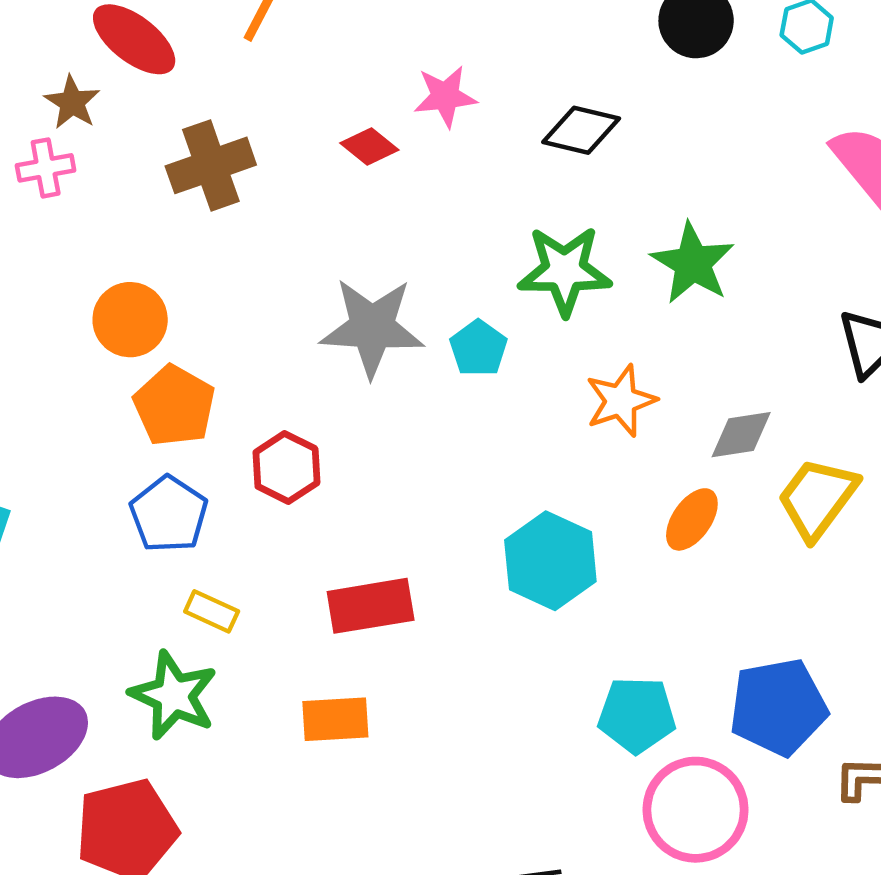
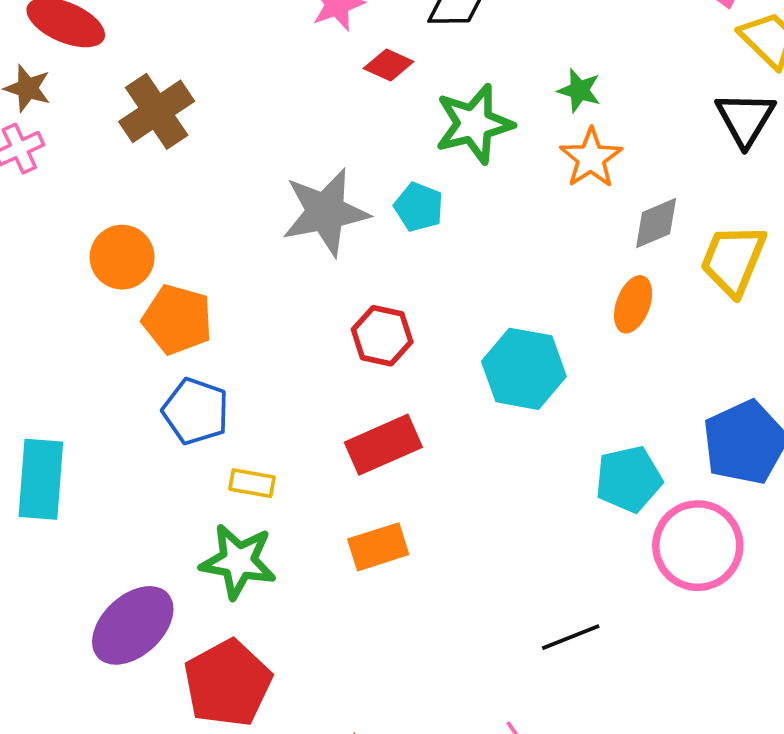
red diamond: (369, 146) -> (389, 65), moved
green star: (693, 263) -> (579, 90), size x0.6
orange star: (621, 401) -> (591, 158), moved
red hexagon: (286, 468) -> (382, 336), moved

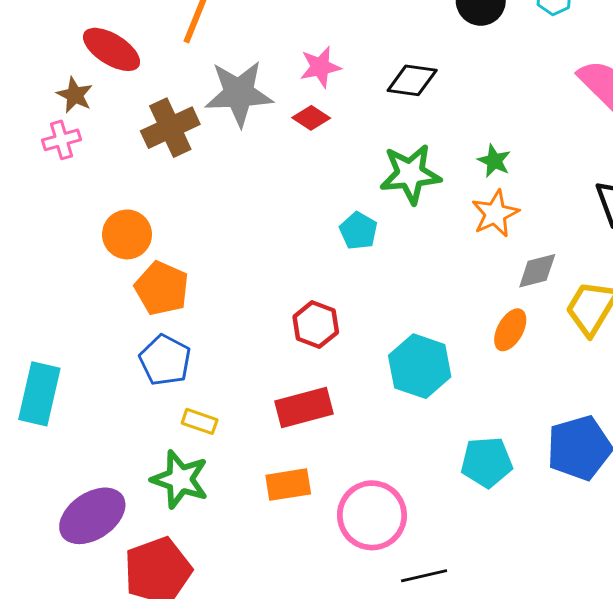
red diamond: (389, 65) -> (311, 118), moved
gray star: (325, 212) -> (239, 93), moved
pink circle: (698, 546) -> (372, 515), moved

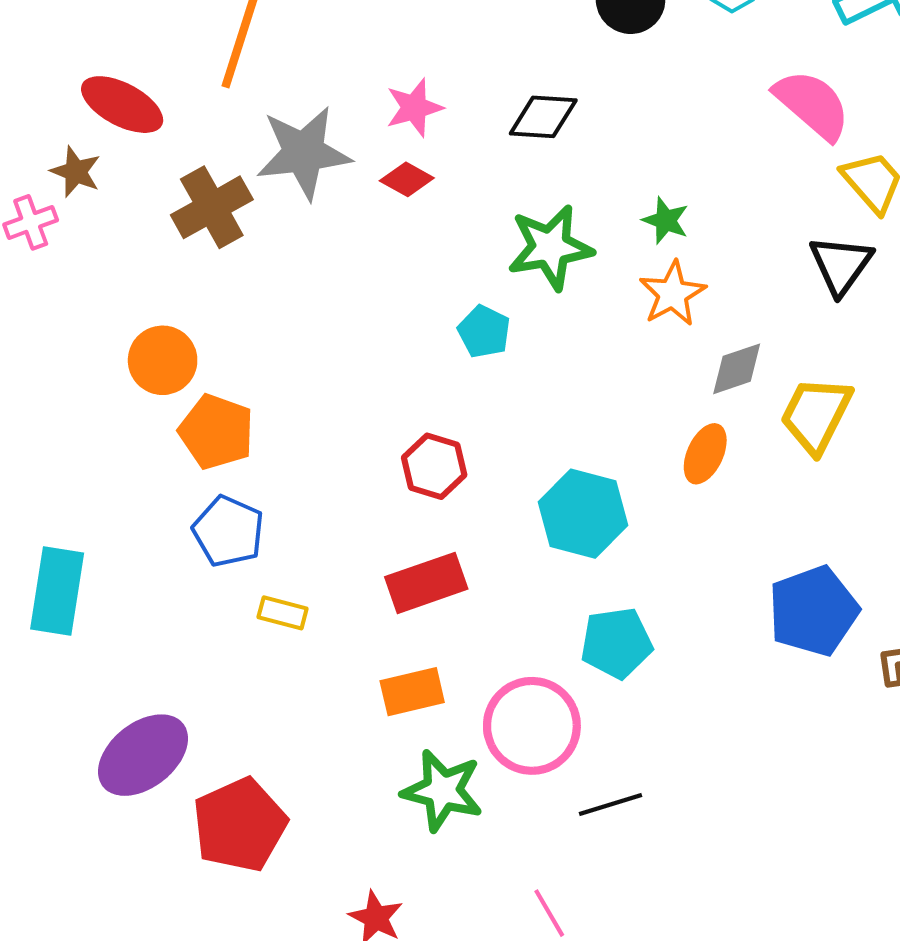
pink cross: (61, 140) -> (31, 222), moved
cyan pentagon: (487, 462) -> (617, 643), moved
green star: (180, 479) -> (442, 791), moved

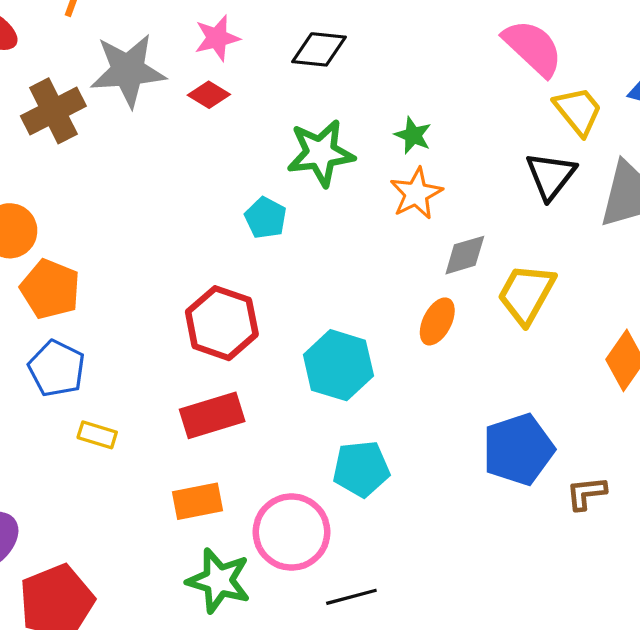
red hexagon: (434, 466) -> (222, 323), size x1.4

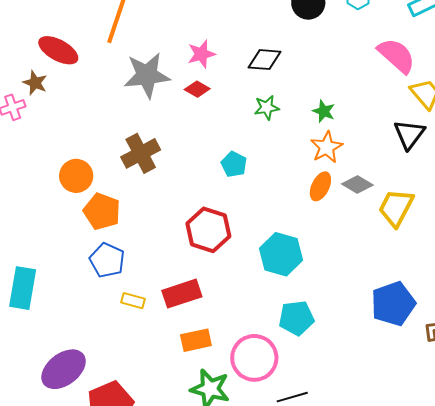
brown cross: (53, 111) -> (141, 153), moved
green star: (321, 153) -> (267, 108), moved, size x0.6
gray diamond: (465, 255) -> (357, 185), turned 48
orange ellipse: (437, 321) -> (320, 186), moved
red rectangle: (212, 415) -> (182, 294), moved

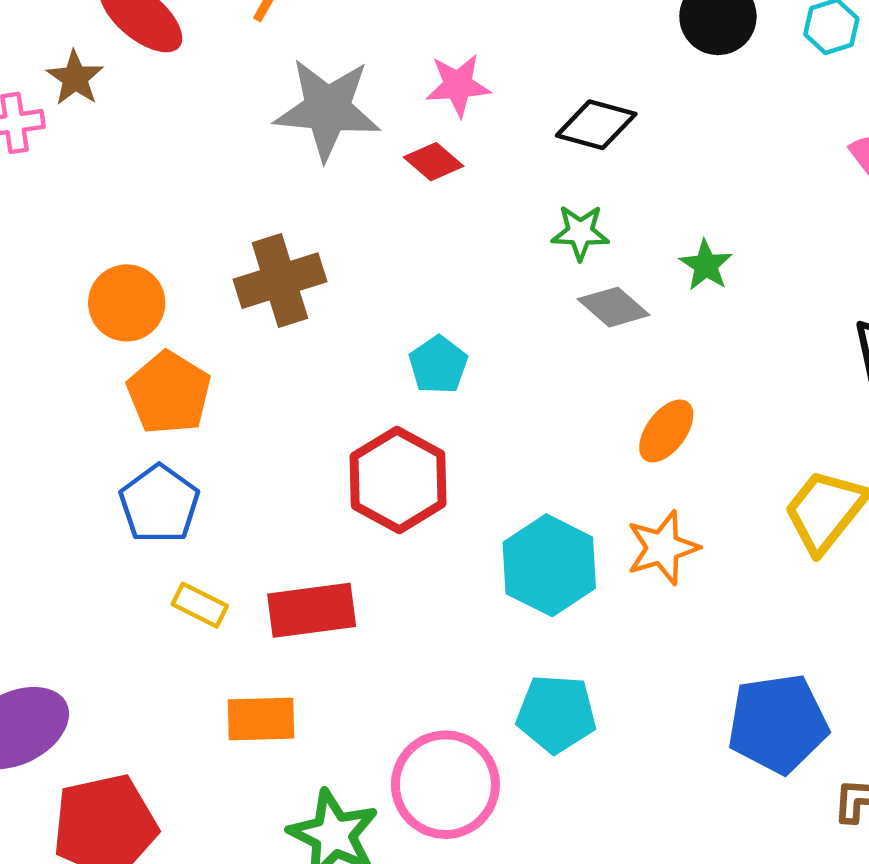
orange star: (327, 147) -> (663, 548), moved
cyan pentagon: (234, 164) -> (438, 365), moved
gray diamond: (357, 185) -> (614, 307), moved
orange rectangle: (196, 340) -> (261, 719), moved

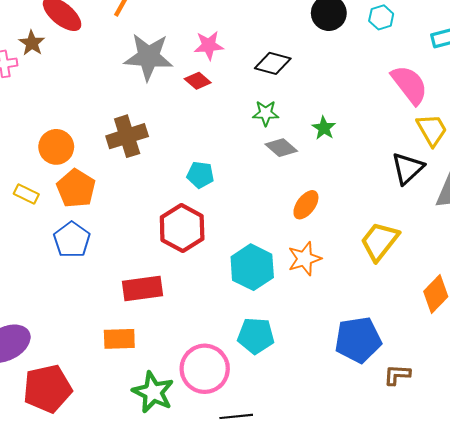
cyan pentagon: (438, 365) -> (200, 175), turned -30
yellow rectangle: (200, 605) -> (26, 194), moved

